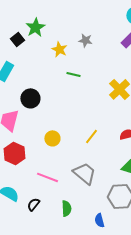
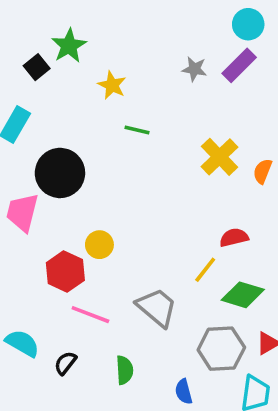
gray star: (85, 40) -> (194, 69), moved
black circle: (30, 98) -> (60, 173), size x1.4
yellow line: (91, 136) -> (205, 270), moved
red hexagon: (14, 153) -> (65, 272), moved

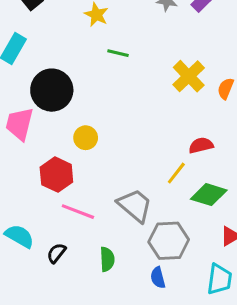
yellow circle: (99, 245) -> (86, 138), moved
gray hexagon: (221, 349) -> (169, 241), moved

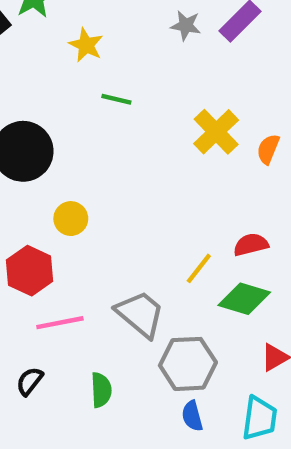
red semicircle: (201, 145) -> (251, 245), moved
pink line: (78, 212) -> (60, 323), turned -32
blue semicircle: (158, 278) -> (192, 416), moved

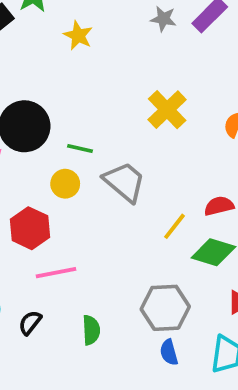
green line: (116, 99) -> (80, 149), moved
yellow cross: (216, 132) -> (167, 110), moved
gray trapezoid: (140, 314) -> (124, 182), moved

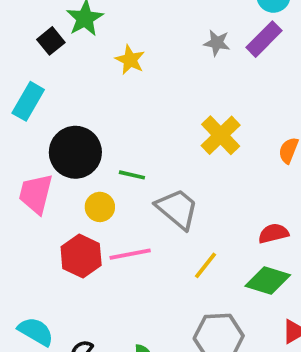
yellow circle: (65, 184) -> (100, 207), moved
yellow line: (174, 226) -> (206, 265), moved
pink line: (56, 273) -> (130, 254), moved

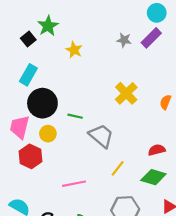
cyan rectangle: (28, 101) -> (28, 75), moved
yellow circle: (100, 207) -> (48, 134), moved
pink line: (130, 254) -> (74, 184), moved
red hexagon: (81, 256) -> (31, 156), moved

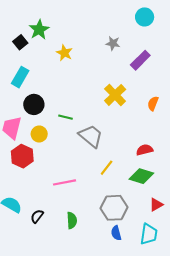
purple rectangle: (151, 38) -> (140, 60), moved
black circle: (42, 103) -> (34, 104), size x0.7

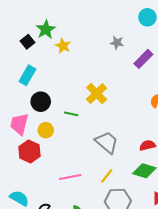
yellow star: (64, 53) -> (63, 46), moved
yellow cross: (115, 95) -> (97, 94), moved
gray trapezoid: (91, 136) -> (107, 142), moved
yellow line: (107, 168) -> (107, 176), moved

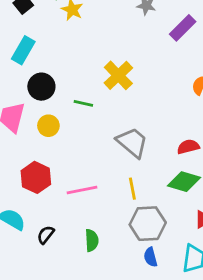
red hexagon: (29, 151) -> (36, 177), moved
yellow line: (107, 176) -> (132, 189), turned -49

